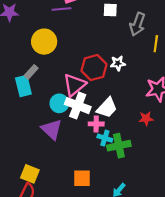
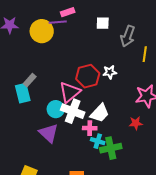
yellow circle: (44, 42) -> (42, 31), moved

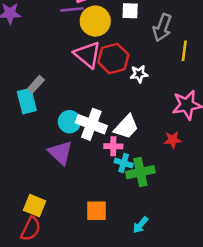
yellow circle: (42, 31) -> (95, 21), moved
red hexagon: (88, 76) -> (113, 58), moved
pink triangle: (70, 92) -> (87, 55), moved, turned -40

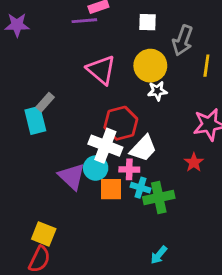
yellow circle: (95, 21) -> (150, 66), moved
red hexagon: (113, 58) -> (121, 123), moved
cyan circle: (69, 122) -> (96, 168), moved
red star: (173, 140) -> (194, 162), turned -30
orange square: (97, 211) -> (111, 189), moved

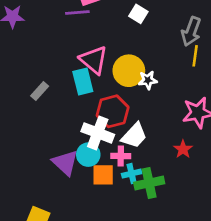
white square: (148, 22) -> (138, 14), turned 30
gray arrow: (183, 40) -> (191, 31), moved
yellow circle: (150, 66) -> (129, 71), moved
cyan rectangle: (35, 120) -> (83, 82), moved
cyan cross: (141, 188) -> (132, 174), turned -30

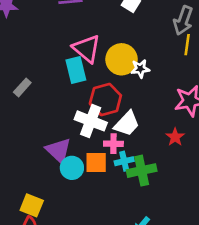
gray rectangle: (40, 91) -> (22, 87), moved
cyan circle: (88, 155) -> (72, 168), moved

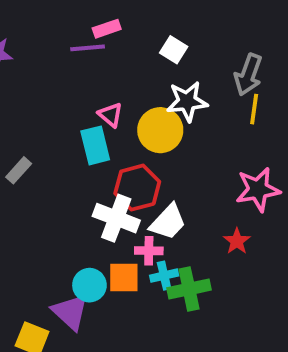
pink triangle: (87, 49) -> (111, 115), size x0.6
white star: (140, 69) -> (187, 101), moved, size x1.5
purple triangle: (59, 150) -> (70, 312), moved

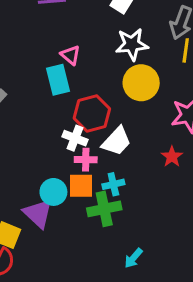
yellow circle: (160, 130) -> (141, 83), moved
white cross: (116, 218) -> (75, 138), size x0.7
pink cross: (149, 251) -> (86, 160), moved
green cross: (189, 289) -> (104, 209), moved

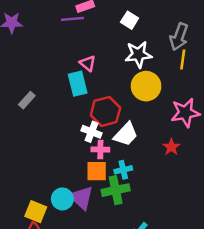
cyan circle: (53, 192) -> (62, 199), moved
purple triangle: (38, 213) -> (81, 198), moved

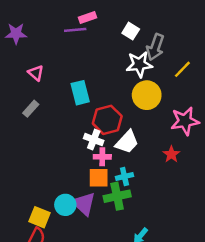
gray arrow: (179, 37) -> (155, 47), moved
yellow line: (183, 59) -> (182, 69), turned 36
pink triangle: (88, 63) -> (36, 73), moved

